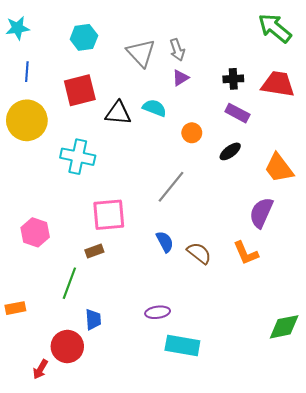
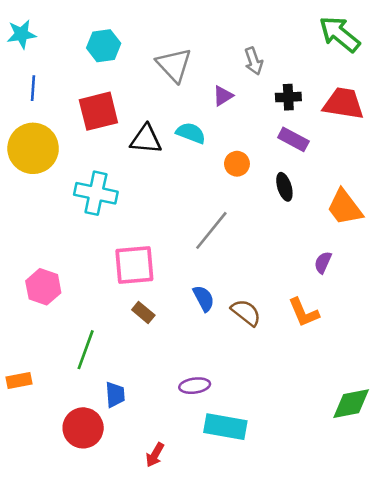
gray arrow: (177, 50) -> (254, 61), moved
black ellipse: (230, 151) -> (284, 187), turned -70
purple semicircle: (261, 213) -> (323, 262), size x0.6
brown rectangle: (94, 251) -> (143, 312), moved, turned 60
red arrow: (40, 369) -> (155, 455), moved

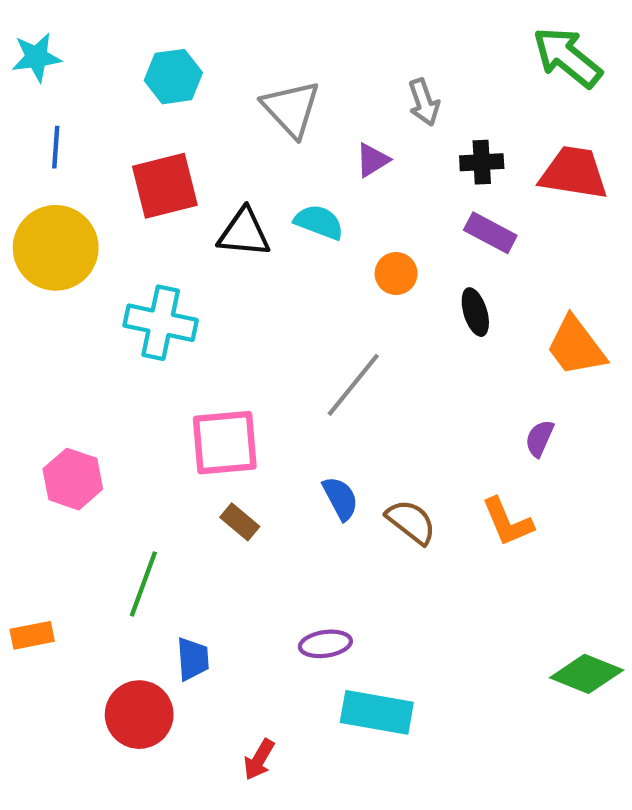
green diamond: (351, 404) -> (587, 674), turned 33

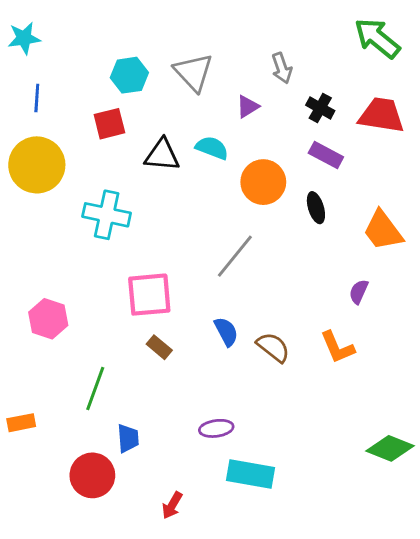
cyan hexagon: (173, 77) -> (129, 75), moved
black cross: (482, 162) -> (320, 108), turned 32
red square: (165, 186) -> (109, 124), size x0.7
orange circle: (396, 274) -> (263, 182), size x1.6

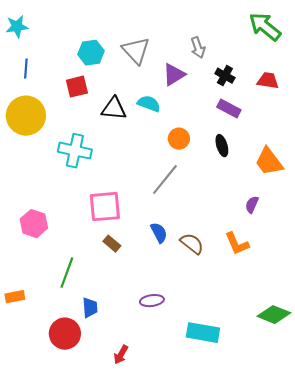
purple triangle: (248, 107) -> (174, 75), size x1.4
red trapezoid: (381, 115) -> (268, 81), size x0.7
orange circle: (263, 182) -> (179, 139), moved, size x0.7
cyan rectangle: (250, 474) -> (203, 333), moved

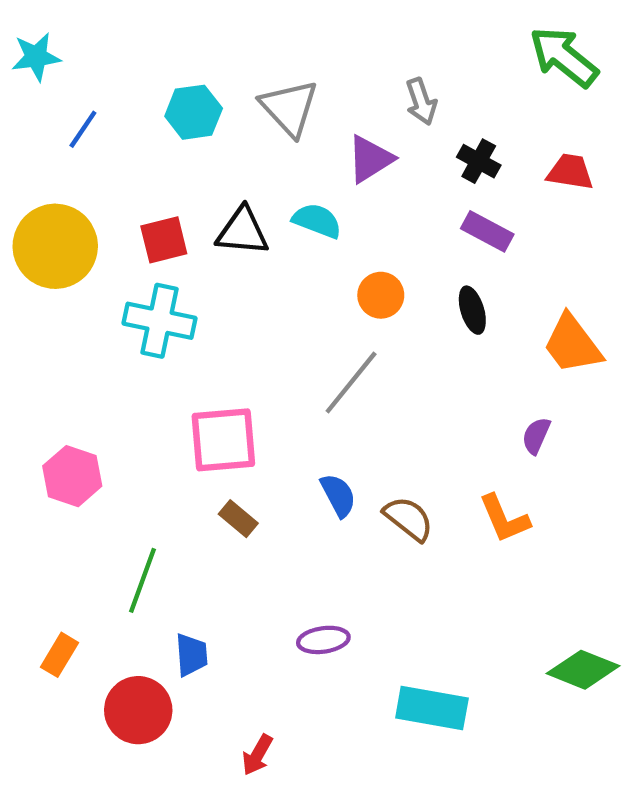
blue line: (26, 69) -> (83, 129), moved, turned 30
red square: (77, 87) -> (164, 240), moved
orange rectangle: (15, 297) -> (59, 655), moved, turned -48

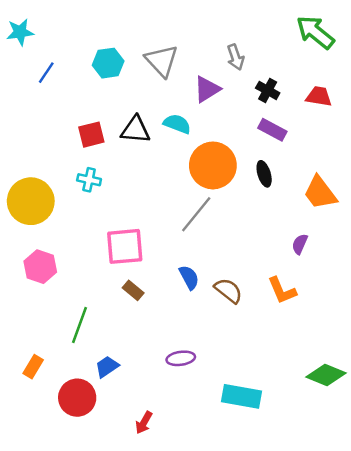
yellow circle: (55, 246) -> (31, 201), moved
orange circle: (381, 295) -> (213, 165), size x1.8
cyan cross: (160, 321) -> (89, 180), size x0.6
blue trapezoid: (191, 655) -> (107, 367), turned -120

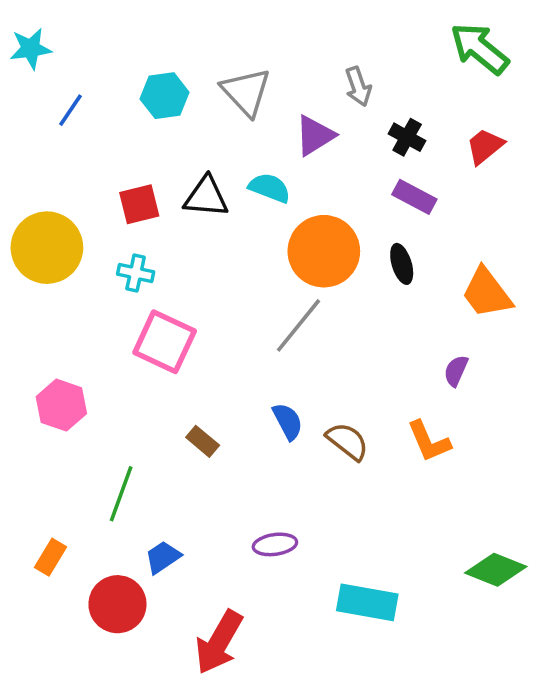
red trapezoid: (319, 96) -> (485, 146), turned -48
yellow circle: (31, 201) -> (47, 248), moved
pink square: (125, 246) -> (165, 342), moved, turned 30
red arrow: (144, 423) -> (219, 642), size x1.8

